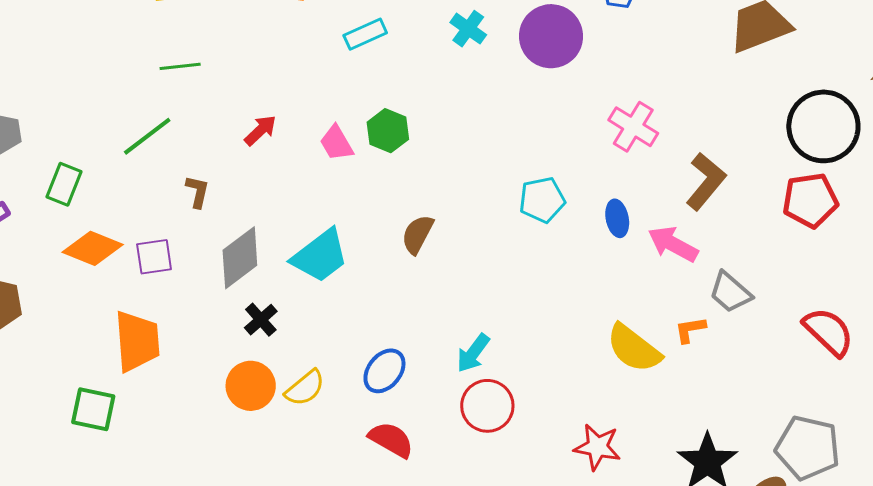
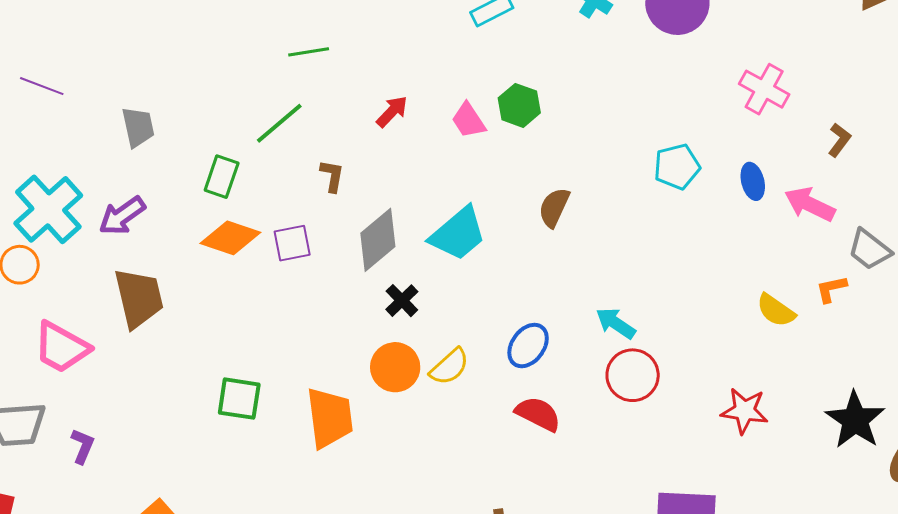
brown L-shape: (706, 181) -> (839, 140), size x0.6
green rectangle: (64, 184) -> (222, 177), moved
orange trapezoid: (137, 341) -> (330, 418), moved
yellow semicircle: (634, 348) -> (776, 310), size x0.7
cyan arrow: (473, 353) -> (616, 323), turned 90

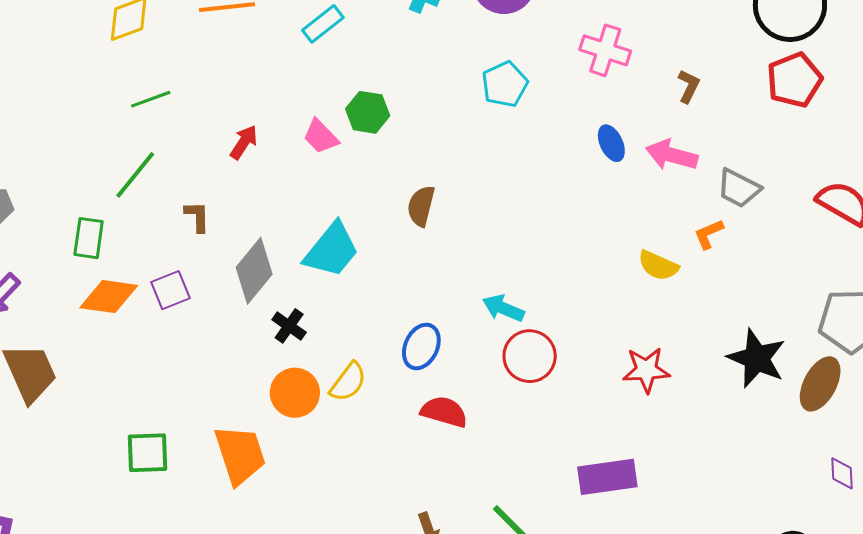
cyan pentagon: (677, 167) -> (505, 84), moved

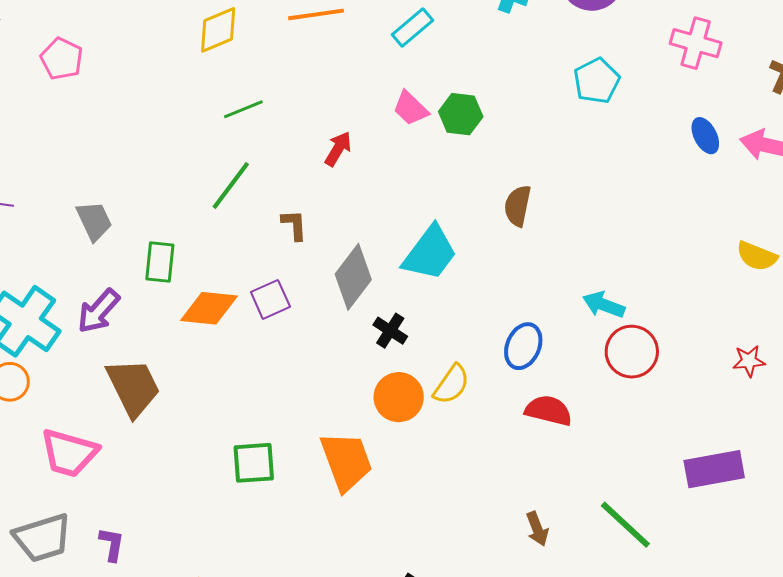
pink trapezoid: (321, 136) -> (411, 108), moved
green rectangle: (89, 238) -> (160, 262), moved
red star: (646, 370) -> (749, 361), size x0.7

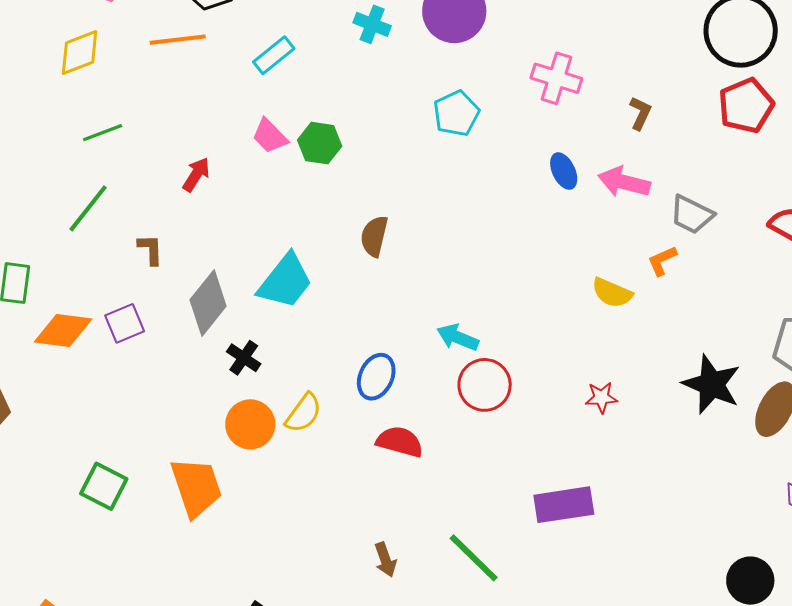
green square: (254, 463) -> (104, 486), turned 30

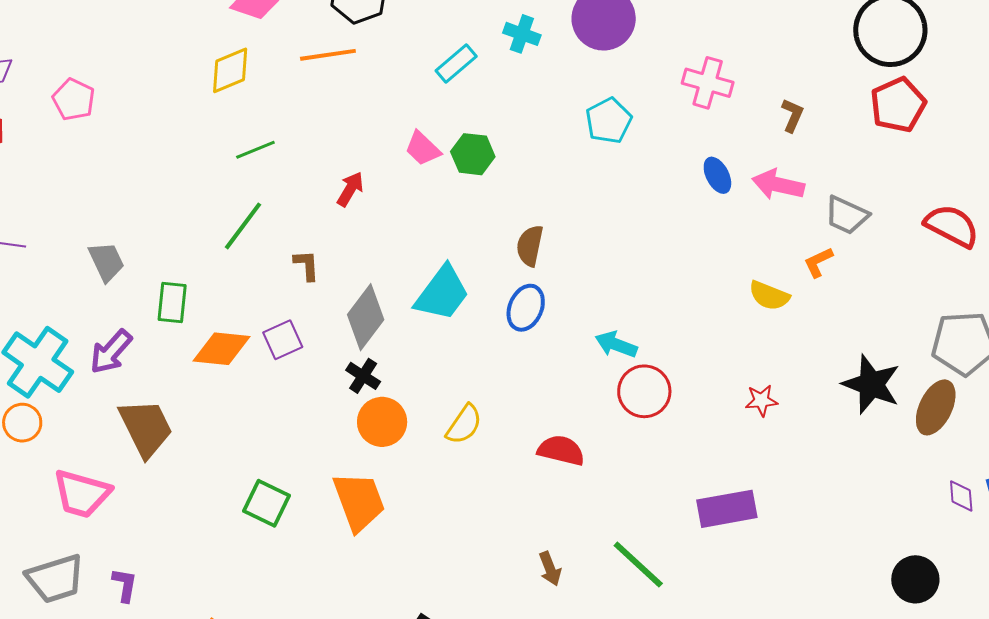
cyan rectangle: (274, 55) -> (456, 64), moved
black cross: (244, 358) -> (363, 376), moved
blue ellipse: (376, 377) -> (526, 308), moved
orange circle: (250, 424) -> (382, 422), moved

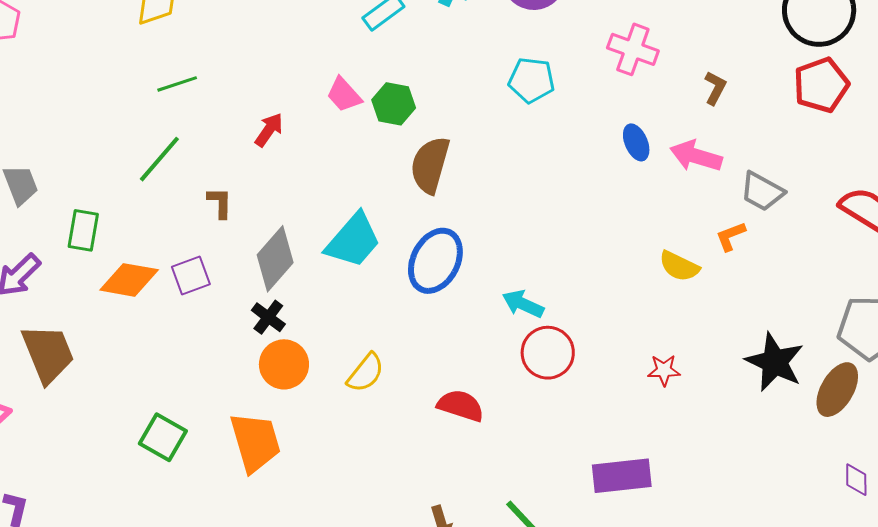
cyan pentagon: (609, 121) -> (532, 80), turned 30
brown semicircle: (530, 246) -> (430, 165), moved, size x1.4
blue ellipse: (526, 308) -> (435, 261), size x1.4

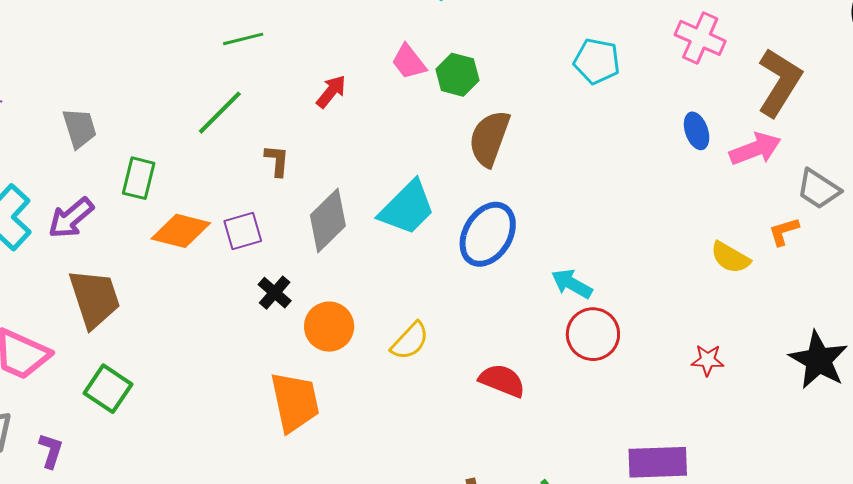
brown L-shape: (715, 88) -> (779, 82), size x2.0
pink arrow: (696, 156) -> (755, 149), turned 138
black cross: (268, 317) -> (275, 293), moved
green square: (163, 437) -> (108, 389), moved

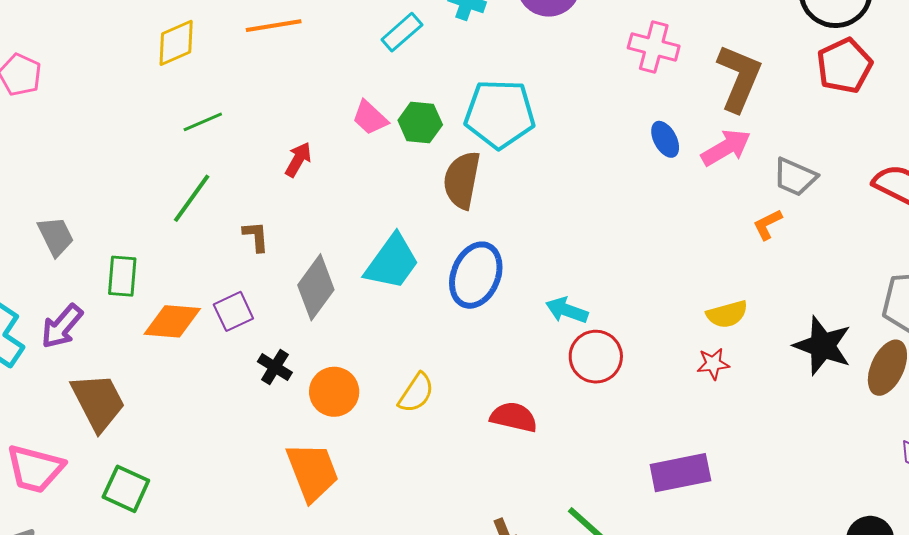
cyan pentagon: (597, 61) -> (500, 114), moved, size x1.5
yellow semicircle: (730, 258) -> (727, 314), moved, turned -36

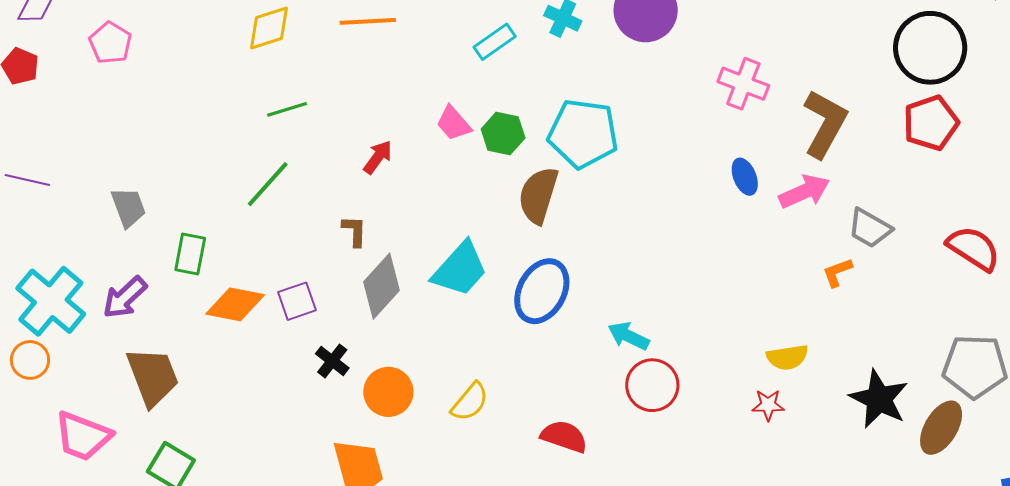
brown L-shape: (256, 236) -> (354, 231), moved

